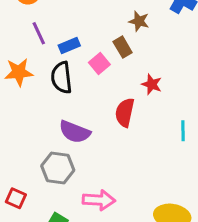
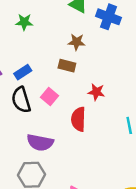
brown rectangle: (123, 47) -> (67, 66), turned -35
pink square: (99, 63) -> (49, 96), moved

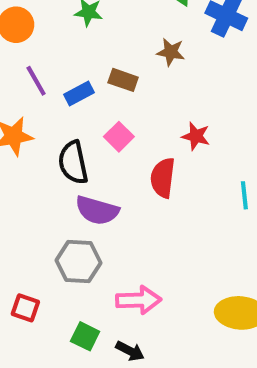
brown rectangle: (67, 66) -> (123, 80), moved
black semicircle: (21, 100) -> (73, 163), moved

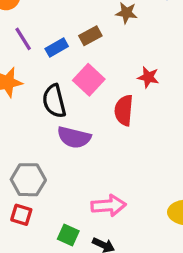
brown rectangle: (123, 80) -> (90, 36), turned -45
pink square: (119, 137) -> (89, 80), size x1.4
gray hexagon: (79, 262) -> (28, 180), moved

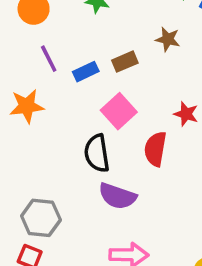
black semicircle: (54, 101) -> (97, 153), moved
purple semicircle: (74, 137) -> (117, 196), moved

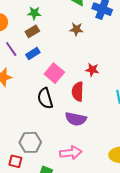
brown rectangle: (125, 62) -> (32, 31), moved
purple semicircle: (117, 196) -> (76, 119), moved
gray hexagon: (41, 218) -> (30, 142), moved

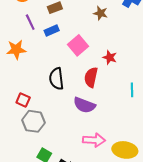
pink square: (54, 73) -> (78, 45), moved
pink arrow: (71, 153) -> (94, 140), moved
red square: (15, 161) -> (23, 100), moved

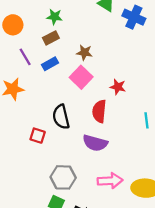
brown star: (100, 13) -> (84, 52), moved
red square: (23, 100) -> (38, 136), moved
gray hexagon: (33, 121) -> (63, 177), moved

